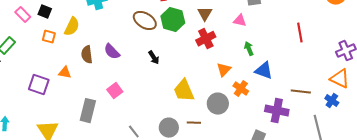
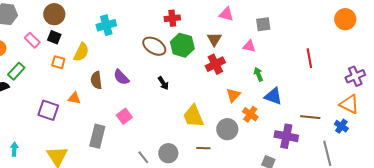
gray circle: (169, 128) -> (168, 153), moved

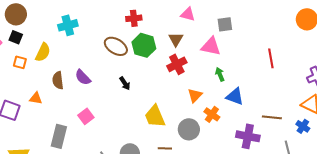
pink triangle: (249, 46) -> (211, 46), size x1.5

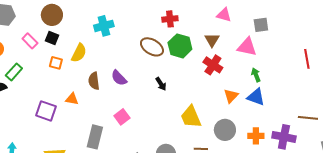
red cross: (177, 64) -> (213, 65), turned -30
blue triangle: (235, 96) -> (256, 97), moved
orange cross: (212, 114) -> (256, 136), moved, turned -35

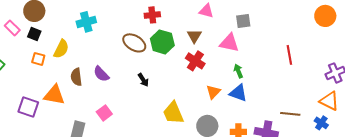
pink rectangle: (30, 41) -> (12, 28), moved
orange triangle: (72, 99) -> (54, 95), size x1.6

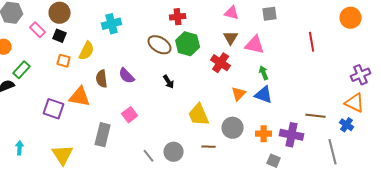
gray square: (243, 21) -> (270, 14), moved
brown triangle: (194, 36) -> (231, 38), moved
red line: (289, 55) -> (312, 42), moved

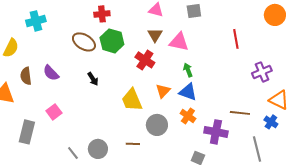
purple cross: (361, 75) -> (262, 72), moved
yellow trapezoid: (199, 115) -> (132, 100), moved
orange cross: (264, 134) -> (188, 116), moved, turned 35

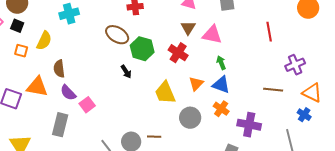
green hexagon: (112, 41) -> (142, 49), moved
purple semicircle: (51, 73) -> (68, 93), moved
brown line: (240, 113) -> (273, 90), moved
brown line: (133, 144) -> (154, 137), moved

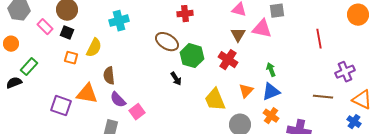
pink triangle: (212, 35) -> (262, 29), moved
blue triangle: (221, 85) -> (271, 92), turned -42

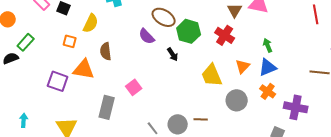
orange square: (71, 58) -> (70, 41), moved
purple semicircle: (118, 100) -> (147, 36), moved

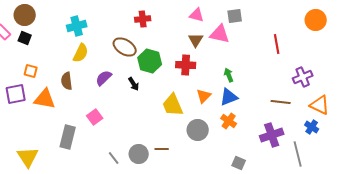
yellow semicircle: (91, 23) -> (81, 53), moved
red cross: (225, 35) -> (186, 65), turned -30
purple semicircle: (147, 36) -> (104, 78), moved, turned 90
purple square: (58, 81) -> (16, 94), moved, turned -30
purple cross: (296, 107) -> (272, 135), moved, turned -30

